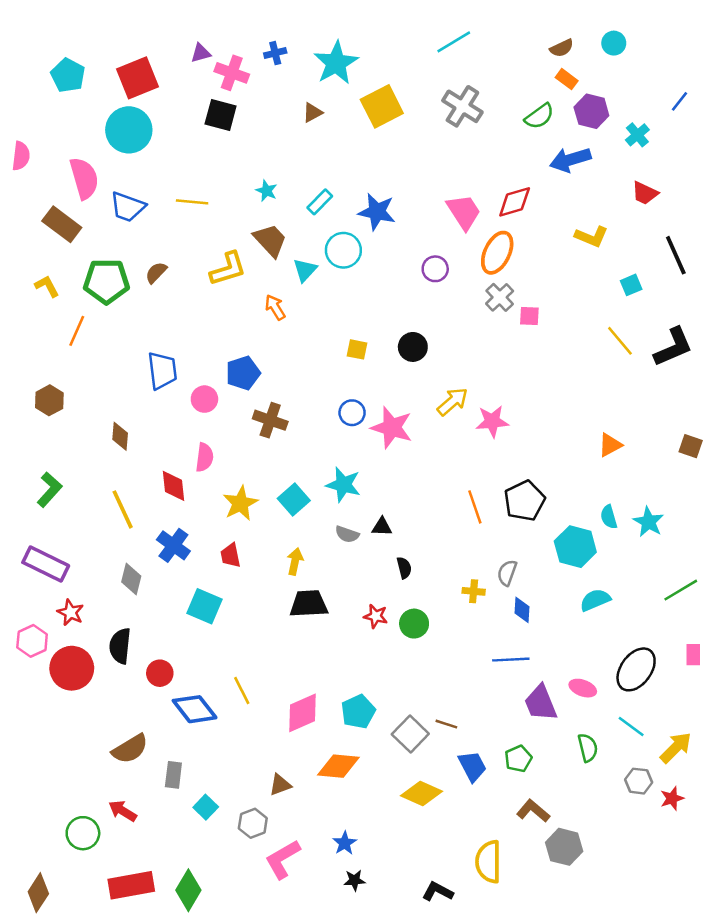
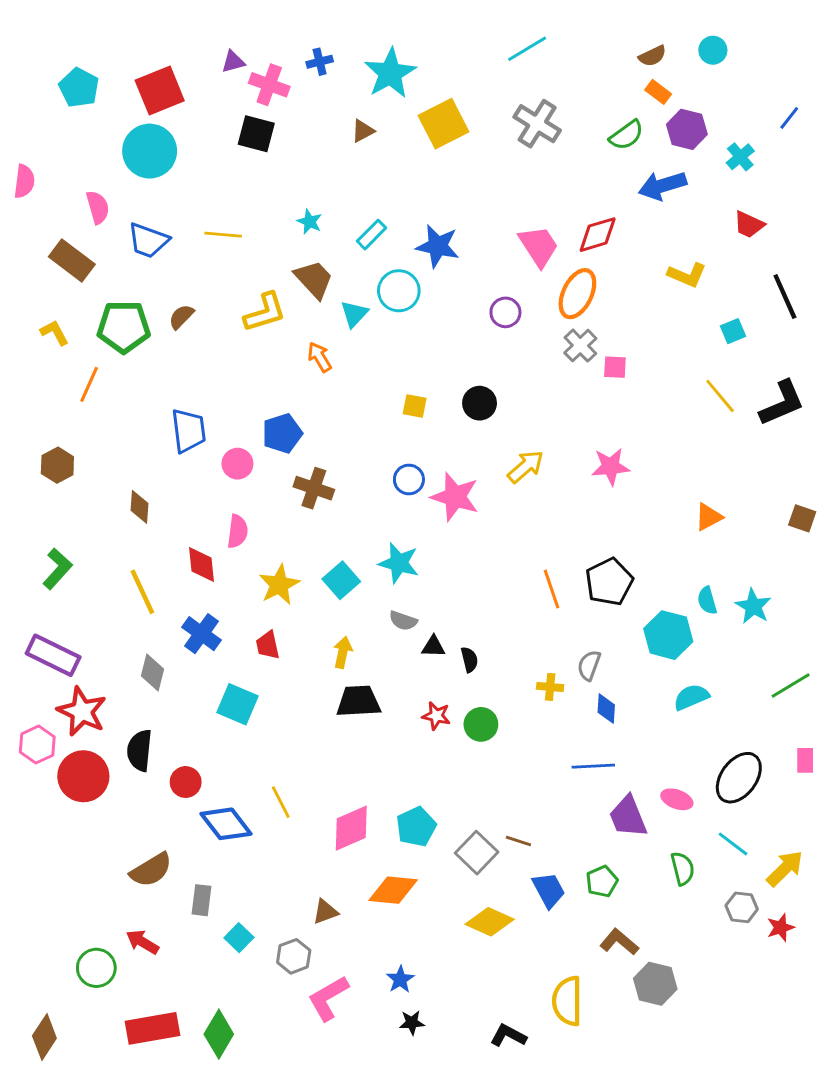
pink semicircle: (84, 178) -> (98, 207), size x0.7
pink star: (492, 421) -> (611, 467), moved
black triangle: (382, 527) -> (433, 647), moved
red star: (71, 612) -> (82, 711), size x1.6

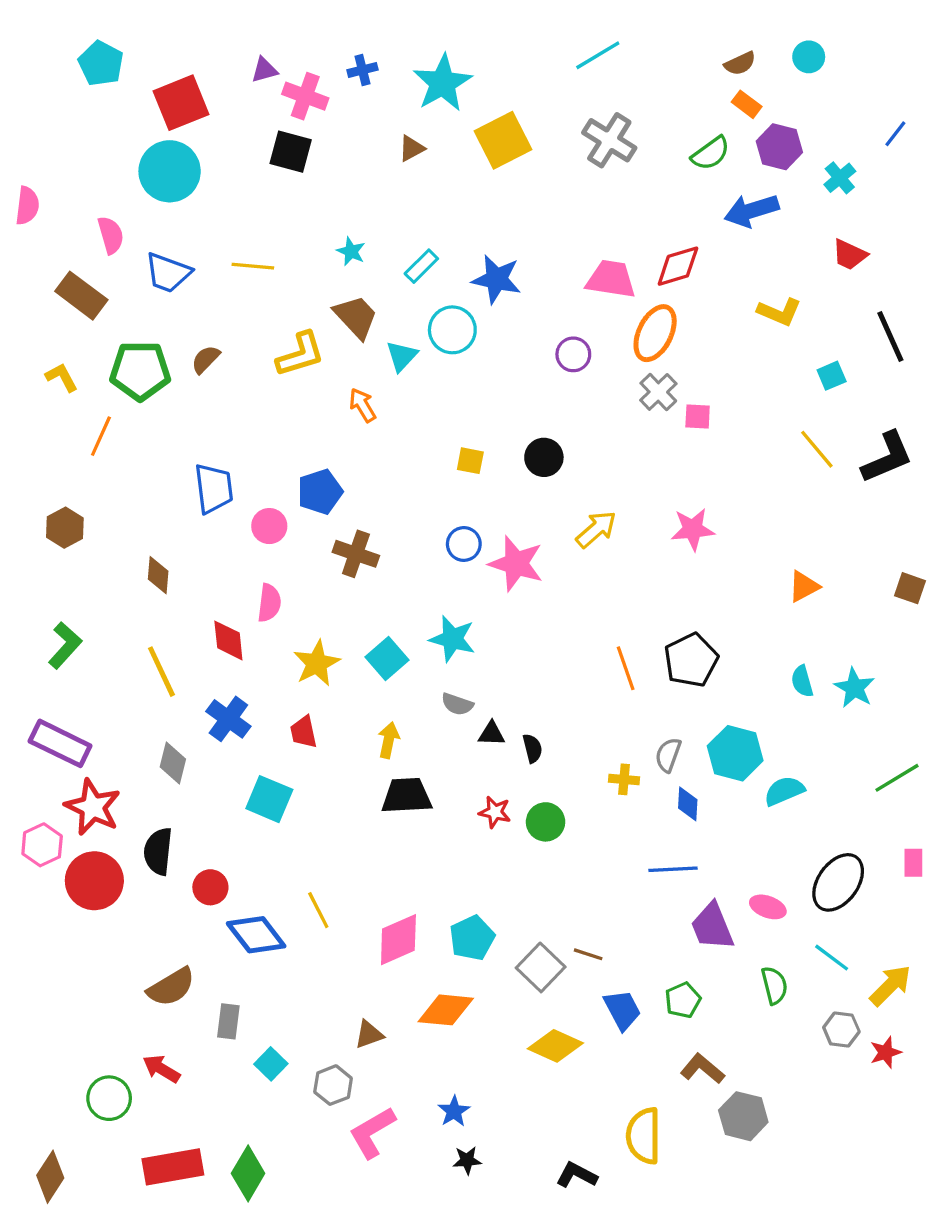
cyan pentagon: (79, 88) -> (101, 63), moved
pink trapezoid: (539, 246) -> (611, 279), turned -48
cyan hexagon: (668, 635) -> (735, 753), moved

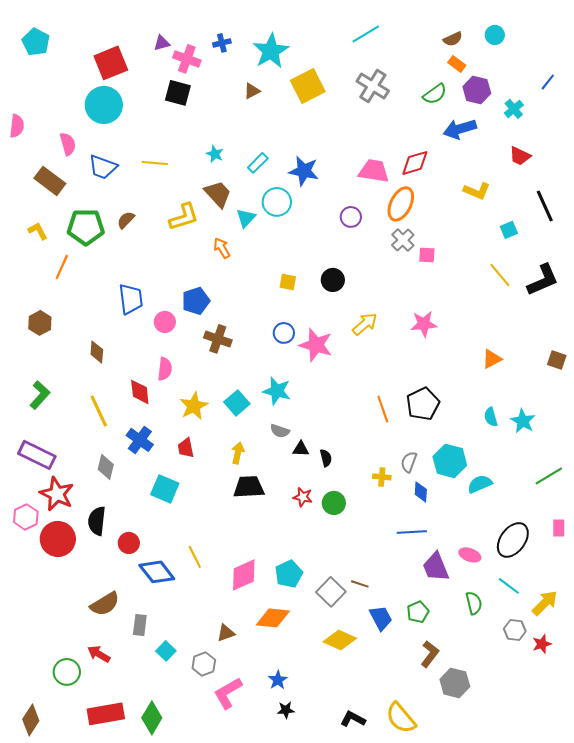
cyan pentagon: (101, 63) -> (36, 42), moved
brown L-shape: (702, 1069) -> (430, 654), turned 88
yellow semicircle: (644, 1136) -> (401, 718), moved, turned -40

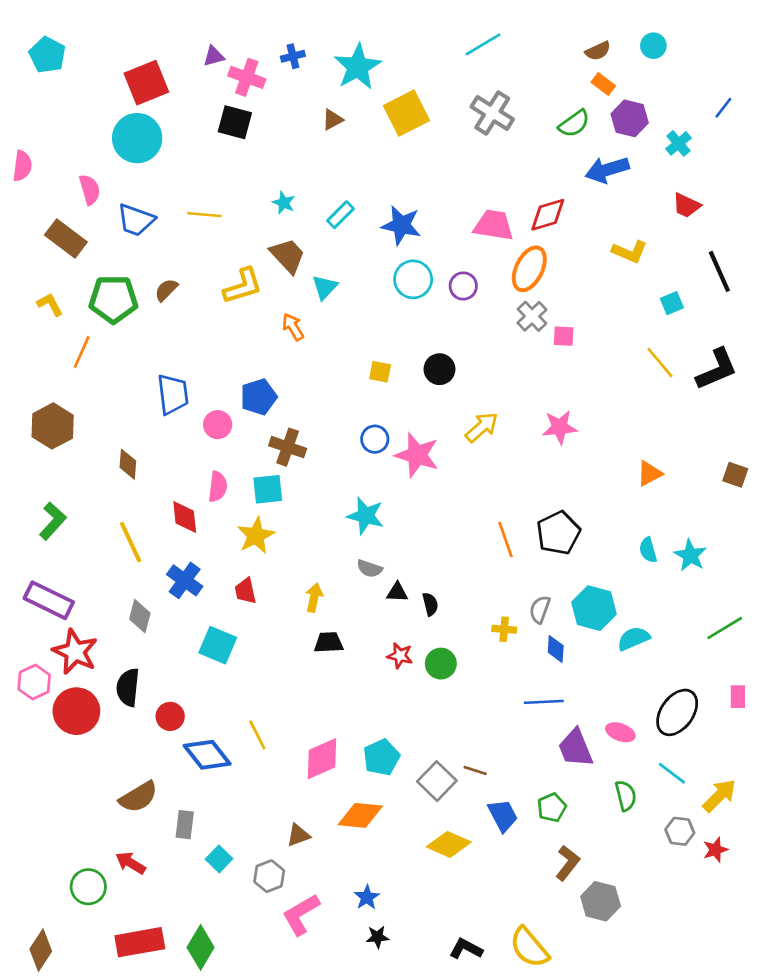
cyan circle: (277, 202) -> (413, 279), moved
brown hexagon: (40, 323) -> (53, 426), size x1.4
cyan square: (237, 403) -> (268, 489), moved, turned 35
black trapezoid: (249, 487) -> (329, 642), size x0.7

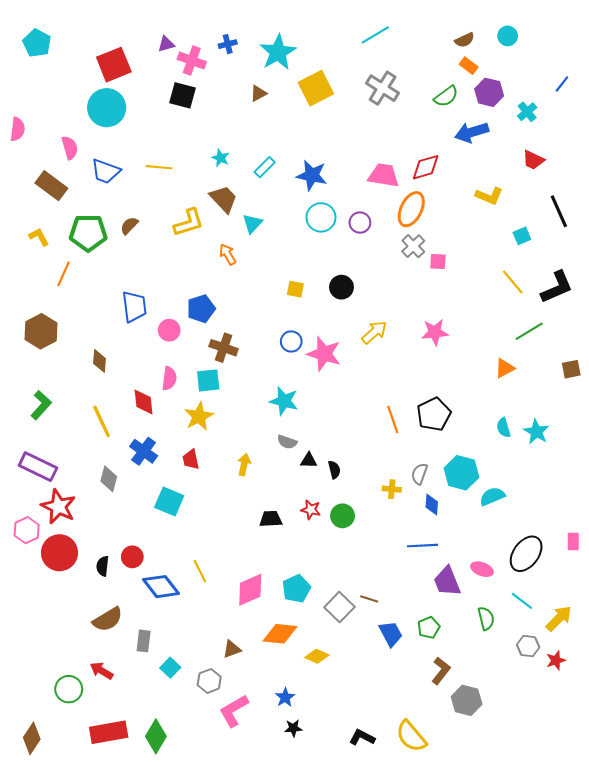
brown square: (735, 475) -> (571, 369), turned -30
green line: (725, 628) -> (529, 331), moved
black trapezoid: (329, 642) -> (271, 519), moved
black semicircle: (128, 687) -> (103, 566), moved, size x0.7
yellow diamond: (449, 844) -> (317, 656), moved, size x0.7

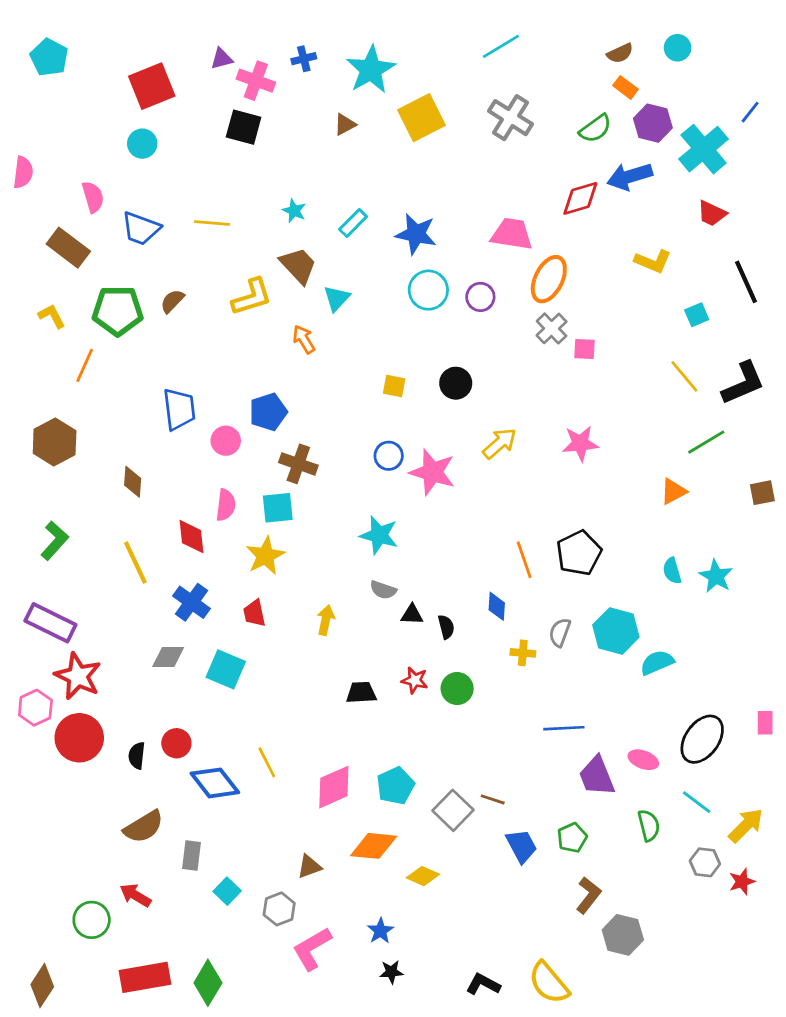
cyan circle: (107, 108) -> (142, 144), size x0.6
cyan cross: (527, 112) -> (704, 149), size x1.8
red diamond: (426, 167) -> (580, 198), moved
gray diamond: (109, 479) -> (168, 657), moved, turned 75
blue diamond: (432, 505) -> (497, 606), moved

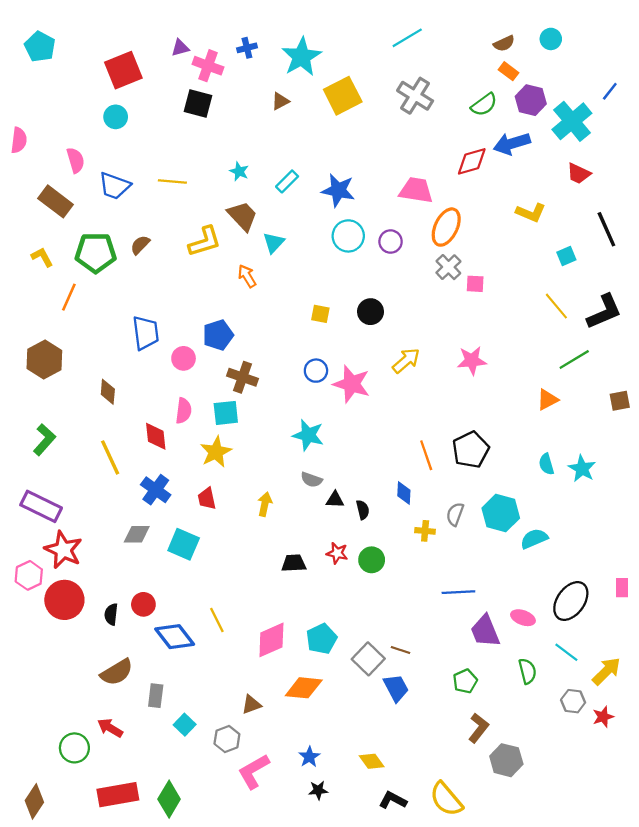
blue trapezoid: (521, 846) -> (396, 688), moved
yellow diamond: (423, 876) -> (372, 761), moved, turned 30

